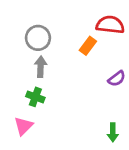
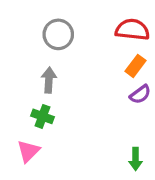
gray circle: (38, 38) -> (58, 34), moved
orange rectangle: (88, 46) -> (136, 66), moved

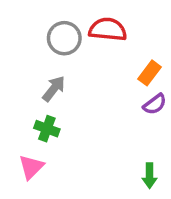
red semicircle: (132, 30) -> (108, 29), moved
gray arrow: (49, 80) -> (54, 89), turned 35

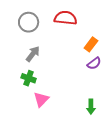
gray circle: (64, 38) -> (29, 22), moved
pink triangle: (31, 167) -> (41, 99), moved

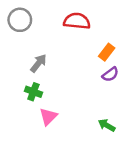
gray circle: (29, 22) -> (20, 20), moved
green arrow: (91, 107) -> (107, 125), turned 120

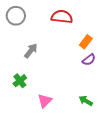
green cross: (33, 92) -> (20, 81), moved, turned 32
pink triangle: (48, 117) -> (45, 101), moved

